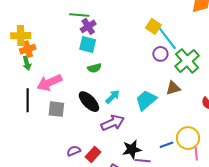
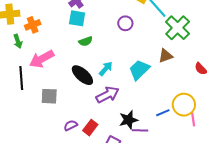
orange cross: (28, 49) -> (33, 25), moved
purple circle: (160, 54) -> (125, 23), moved
gray square: (56, 109) -> (49, 96), moved

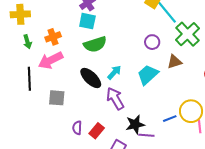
purple circle: (125, 23) -> (152, 42), moved
orange cross: (33, 25) -> (53, 37), moved
green semicircle: (86, 41) -> (95, 44), size x1.6
purple arrow: (108, 95) -> (115, 98), turned -95
purple semicircle: (71, 125) -> (77, 128), turned -64

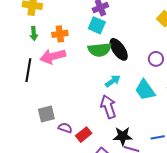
cyan trapezoid: (148, 75) -> (145, 90), turned -95
black ellipse: (91, 78) -> (119, 49), moved
gray square: (57, 98) -> (46, 114), moved, turned -30
purple semicircle: (77, 128) -> (65, 128), turned 96

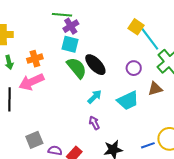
green semicircle: (100, 50) -> (77, 68), turned -115
cyan trapezoid: (145, 90) -> (128, 101), turned -70
purple arrow: (108, 107) -> (94, 123), size x0.6

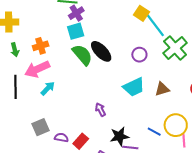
cyan square: (70, 44) -> (76, 31), turned -30
brown triangle: (155, 89) -> (162, 89), moved
cyan arrow: (95, 97) -> (48, 88), moved
blue line: (148, 145) -> (154, 132), turned 48

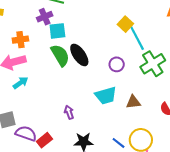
purple cross: (76, 13) -> (45, 17), moved
purple semicircle: (61, 138) -> (26, 133), size x1.5

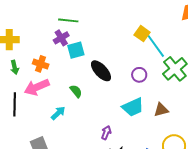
orange cross: (20, 40) -> (41, 64), turned 35
green semicircle: (60, 55) -> (76, 91), moved, size x0.6
cyan arrow: (21, 83) -> (58, 113), moved
purple arrow: (69, 112) -> (106, 133), moved, turned 48

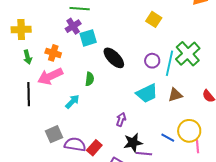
cyan line: (156, 46) -> (170, 63), moved, turned 50
green semicircle: (76, 91) -> (90, 79), turned 48

